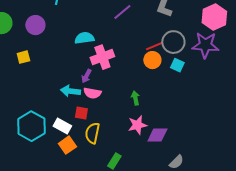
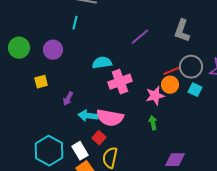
purple arrow: (86, 76) -> (68, 99), moved
pink semicircle: (92, 93) -> (110, 118), size x1.5
red square: (81, 113) -> (99, 138), turned 32
pink star: (137, 125) -> (155, 96), moved
white rectangle: (62, 126) -> (80, 151), turned 30

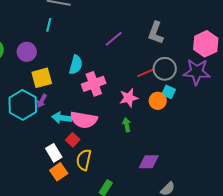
cyan semicircle: (102, 63) -> (76, 65), turned 114
yellow square: (41, 82) -> (42, 78), moved, size x1.5
orange circle: (170, 85) -> (158, 101), moved
cyan hexagon: (49, 151) -> (23, 105), moved

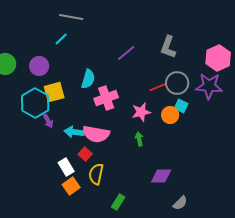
cyan line: (49, 25) -> (61, 39), turned 32
purple arrow: (42, 101) -> (48, 121), moved, turned -56
cyan hexagon: (23, 105) -> (35, 103), moved

